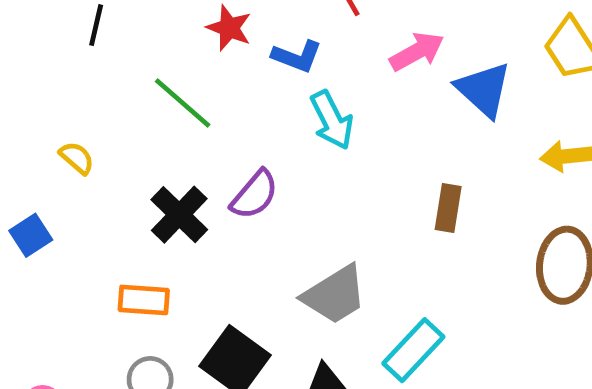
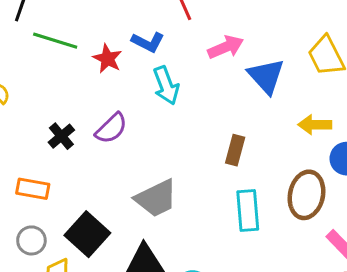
red star: (229, 28) -> (107, 59), moved
green line: (183, 103) -> (55, 41), moved, turned -30
black cross: (179, 215) -> (61, 136), size x0.7
cyan rectangle: (413, 350) -> (248, 210), moved, turned -54

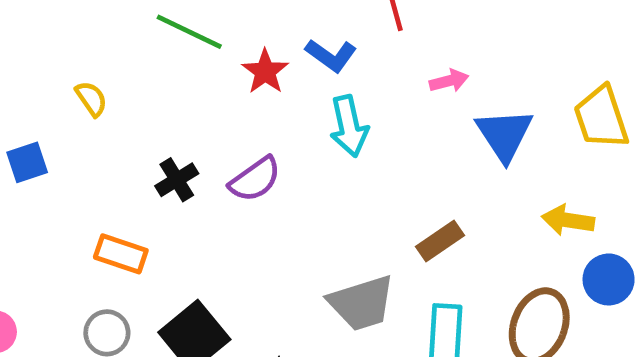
pink arrow: (226, 47) -> (449, 81), size x0.7
brown rectangle: (235, 150) -> (440, 241), turned 32
gray trapezoid: (156, 198) -> (362, 303), moved

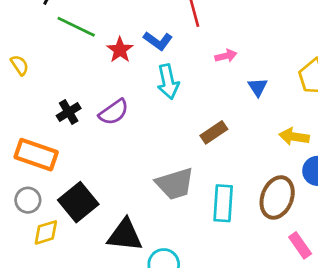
blue triangle: (504, 135) -> (258, 87), size x0.6
brown rectangle: (440, 241) -> (214, 132), moved
orange rectangle: (121, 254) -> (36, 155), size x1.4

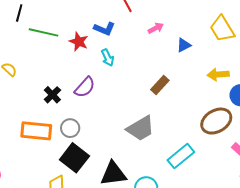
cyan arrow: (168, 82) -> (108, 58), moved, size x0.7
blue triangle: (258, 87) -> (184, 45), turned 49
brown ellipse: (277, 197) -> (216, 121), turned 52
gray circle: (28, 200) -> (70, 128), moved
cyan rectangle: (223, 203) -> (181, 156), moved, turned 60

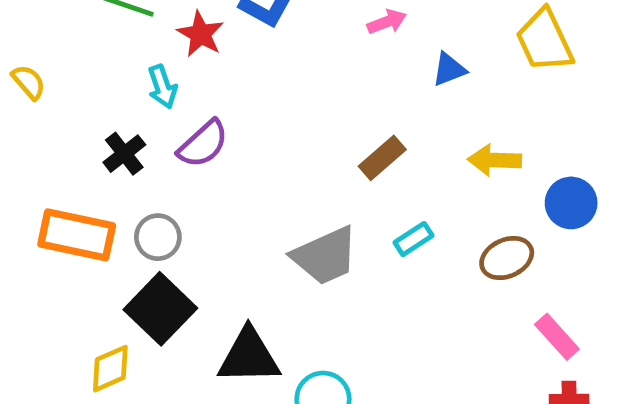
cyan arrow: (108, 58) -> (162, 87), moved
yellow arrow: (218, 75) -> (495, 160), moved
brown ellipse: (216, 121) -> (507, 258), size x0.7
cyan rectangle: (181, 156) -> (413, 239), moved, size x0.6

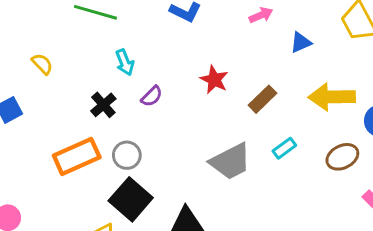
red star: (201, 34) -> (214, 80), moved
purple semicircle: (203, 144) -> (152, 96), size x0.7
yellow arrow: (495, 160) -> (332, 97), size x1.4
orange rectangle: (77, 235) -> (77, 156), turned -33

